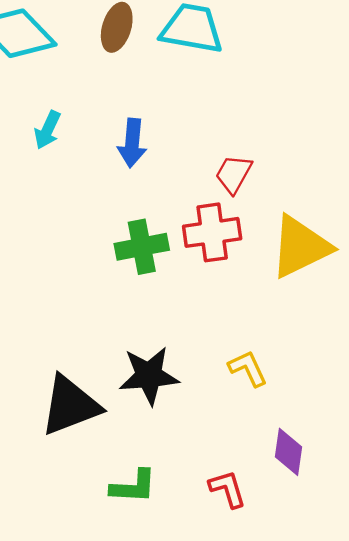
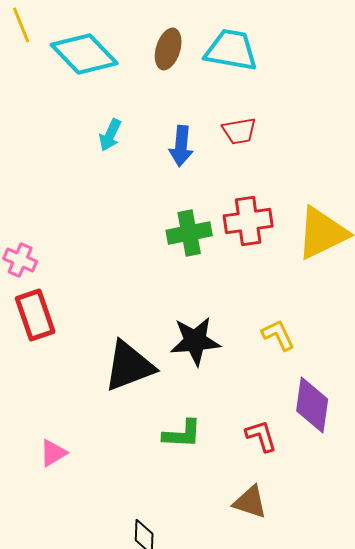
red trapezoid: (234, 174) -> (239, 131), moved, turned -129
purple diamond: (288, 452) -> (312, 405), size x1.4

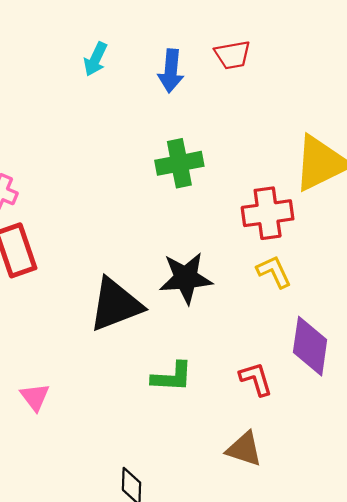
red cross: (248, 221) -> (268, 213), moved
pink triangle: (53, 453) -> (35, 397), turned -36

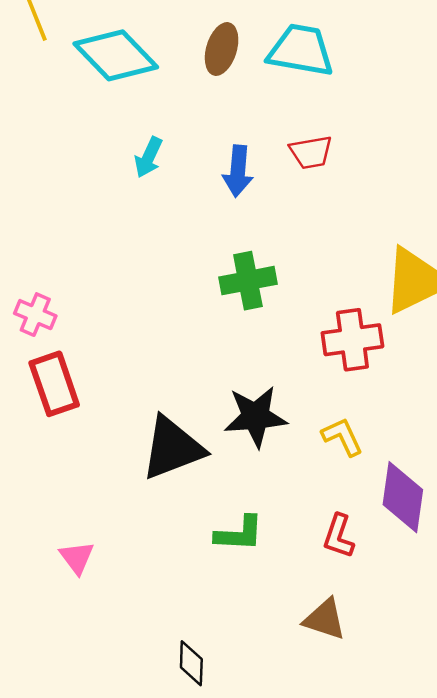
yellow L-shape: (274, 272) -> (342, 437), moved
red L-shape: (256, 379) -> (339, 536), turned -144

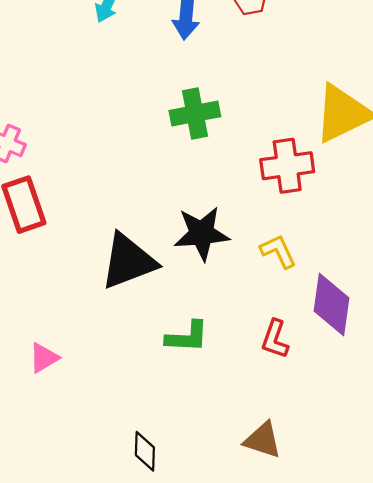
pink triangle: (77, 558) -> (44, 358), turned 36
brown triangle: (325, 619) -> (263, 440), moved

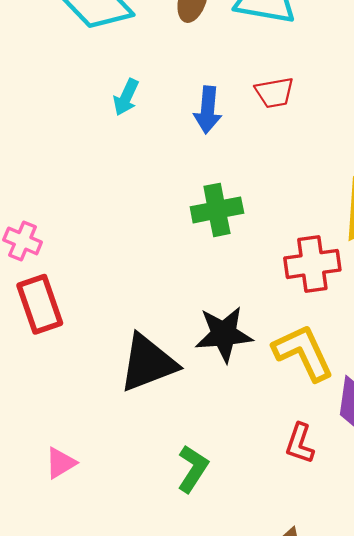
yellow L-shape: (278, 251) -> (303, 353), size x1.6
green L-shape: (187, 337) -> (193, 469), moved, turned -60

